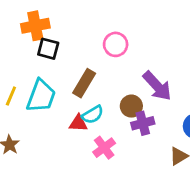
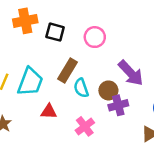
black square: (48, 49) -> (55, 32), moved
cyan semicircle: (93, 115) -> (81, 88), moved, turned 102
red triangle: (78, 123) -> (49, 112), moved

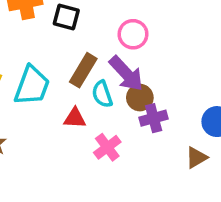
pink circle: (95, 37) -> (133, 34), moved
purple arrow: (131, 73) -> (126, 74), moved
red triangle: (49, 112) -> (75, 118), moved

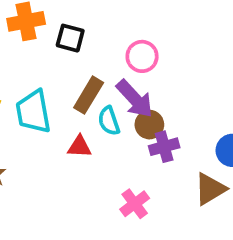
cyan trapezoid: (32, 86) -> (33, 112), turned 150
pink cross: (107, 147) -> (135, 204), moved
brown triangle: (196, 158) -> (210, 189), size x1.4

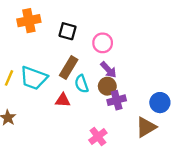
black square: (70, 38) -> (68, 31), moved
purple arrow: (135, 99) -> (108, 70), moved, size x0.7
cyan trapezoid: (33, 112) -> (34, 78), turned -60

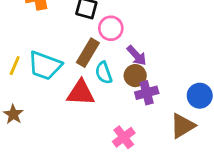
pink circle: (103, 43) -> (111, 28), moved
red triangle: (63, 100) -> (81, 93), size x1.5

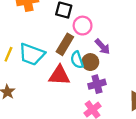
brown circle: (135, 76) -> (90, 62), moved
purple cross: (147, 93) -> (97, 84), moved

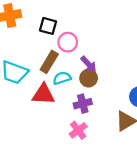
cyan semicircle: (77, 60) -> (62, 78), turned 91
brown circle: (90, 62) -> (89, 78), moved

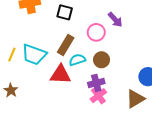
pink circle: (68, 42) -> (96, 32), moved
purple arrow: (89, 64) -> (115, 20), moved
pink cross: (78, 130) -> (98, 96), moved

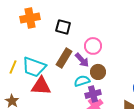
purple arrow: (115, 20) -> (82, 60), moved
cyan semicircle: (77, 60) -> (82, 81), moved
red triangle: (60, 75) -> (41, 86), moved

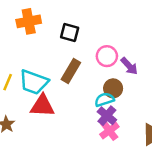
purple arrow: (82, 60) -> (129, 66), moved
cyan semicircle: (82, 81) -> (104, 100), moved
purple cross: (93, 94) -> (107, 116), turned -35

